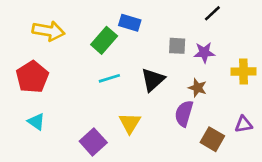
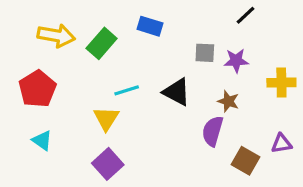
green rectangle: (104, 40) -> (102, 43), moved
black triangle: (153, 80) -> (177, 92), turned -50
yellow triangle: (130, 123) -> (106, 119), moved

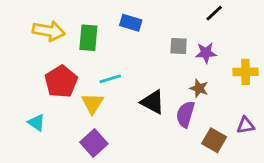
green rectangle: (102, 43) -> (88, 38), turned -36
red pentagon: (37, 89) -> (61, 82), moved
black triangle: (177, 92) -> (153, 102), moved

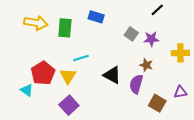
gray square: (179, 46) -> (131, 34), turned 32
red pentagon: (61, 82) -> (43, 73), moved

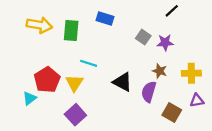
yellow cross: (180, 53) -> (191, 73), moved
cyan line: (81, 58) -> (89, 63), turned 35
cyan triangle: (27, 90) -> (30, 98), turned 48

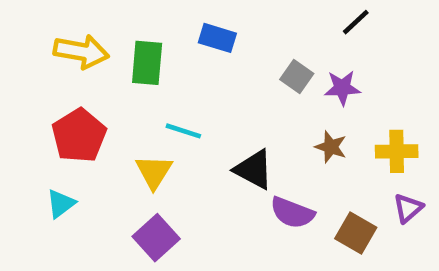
red pentagon: (47, 80) -> (79, 136), moved
purple semicircle: (149, 92) -> (292, 213), moved, turned -85
purple triangle: (197, 100) -> (408, 208), turned -32

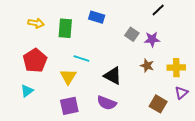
yellow arrow: (81, 52) -> (36, 23), size x0.7
purple semicircle: (292, 213) -> (107, 103), moved
purple square: (156, 238) -> (69, 106), turned 30

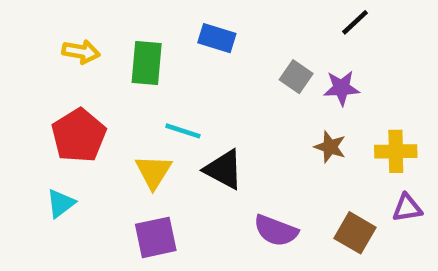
black triangle: (113, 76) -> (224, 169), moved
purple triangle: (181, 93) -> (407, 208), turned 32
purple semicircle: (107, 103) -> (276, 231), moved

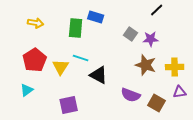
green rectangle: (147, 63) -> (76, 28), moved
brown star: (330, 147) -> (146, 65), size x1.5
yellow triangle: (153, 172) -> (61, 67), moved
purple semicircle: (276, 231) -> (131, 95), moved

